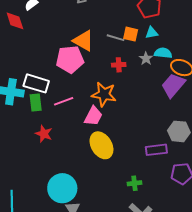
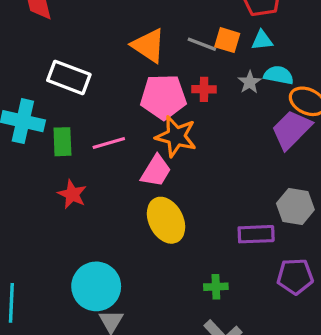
pink pentagon: (70, 59) -> (163, 97), moved
white rectangle: (36, 83) -> (69, 77), moved

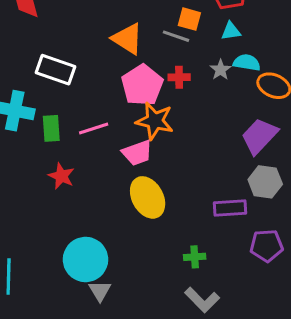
orange square: (227, 40) -> (189, 19), moved
pink pentagon: (163, 97) -> (142, 85), turned -30
purple trapezoid: (291, 130) -> (259, 136), moved
pink trapezoid: (156, 171) -> (137, 153), turned 40

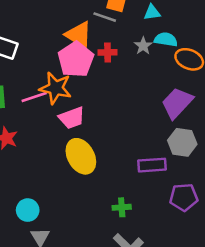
orange triangle: (127, 39) -> (79, 35), moved
orange star: (155, 121) -> (56, 88), moved
cyan circle: (86, 259) -> (28, 210), size x0.6

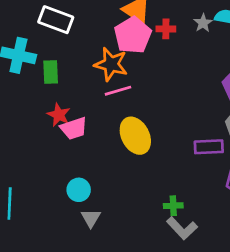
pink line: (34, 97) -> (118, 91), moved
pink trapezoid: (72, 118) -> (74, 128), moved
green cross: (122, 207) -> (173, 206), moved

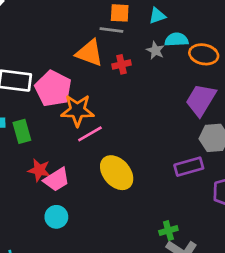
pink pentagon: (133, 35) -> (53, 89), moved
cyan circle: (79, 190) -> (56, 217), moved

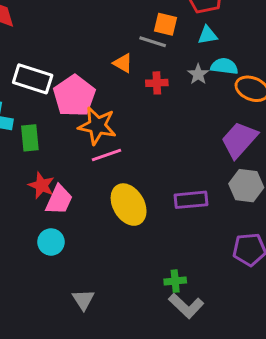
orange triangle: (89, 53) -> (123, 63), size x0.6
purple rectangle: (189, 167) -> (191, 200), moved
pink trapezoid: (57, 180) -> (59, 200), turned -44

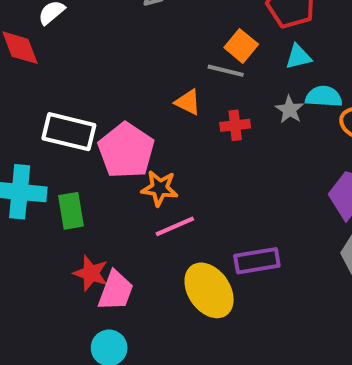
orange square: (166, 24) -> (241, 46), turned 30
orange star: (97, 126) -> (160, 188), size x0.7
purple rectangle: (191, 200) -> (257, 261), moved

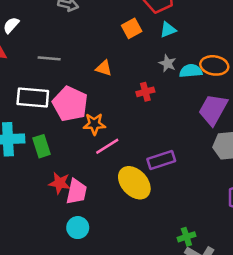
orange square: (241, 46) -> (132, 28), turned 30
gray line: (226, 71) -> (49, 58), moved
cyan semicircle: (324, 97) -> (191, 71), moved
red cross: (235, 125) -> (145, 92), moved

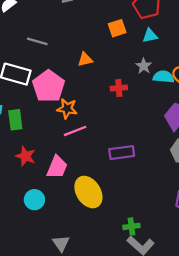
orange triangle: (104, 68) -> (85, 60), turned -42
yellow ellipse: (134, 183) -> (88, 192), moved
pink trapezoid: (77, 192) -> (57, 167), moved

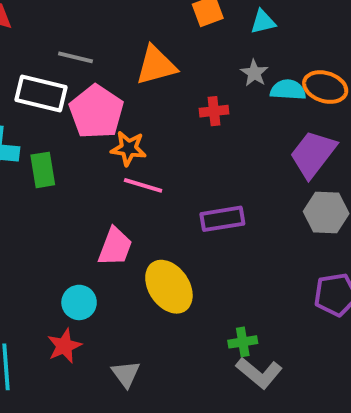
gray line: (37, 41) -> (75, 57), moved
orange triangle: (85, 60) -> (156, 65), size x1.6
pink line: (75, 131) -> (143, 185), turned 40
red star: (26, 156) -> (64, 346), moved, turned 30

